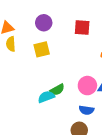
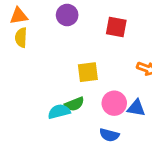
yellow square: (42, 49) -> (88, 72), moved

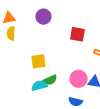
red square: (116, 27) -> (77, 34), moved
yellow square: (88, 72) -> (38, 61), moved

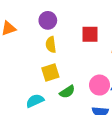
yellow semicircle: (11, 33) -> (51, 45), moved
cyan semicircle: (39, 86) -> (35, 101), moved

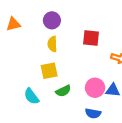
cyan semicircle: (35, 101) -> (31, 96), turned -108

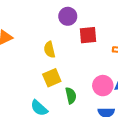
purple circle: (52, 20) -> (68, 16), moved
green semicircle: (63, 91) -> (71, 96), turned -64

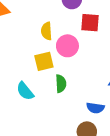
pink circle: (103, 86) -> (67, 46), moved

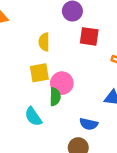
pink circle: (67, 46) -> (62, 83), moved
cyan semicircle: (25, 91) -> (33, 117), moved

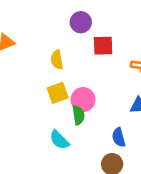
blue semicircle: (89, 124) -> (119, 137), turned 72

